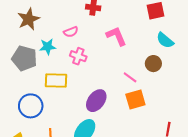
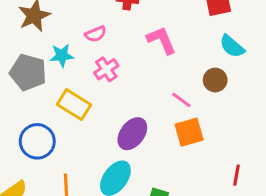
pink cross: (78, 56) -> (106, 69), turned 35
yellow rectangle: (56, 80) -> (74, 105), turned 30

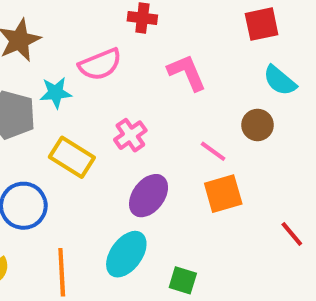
pink semicircle: (96, 34) -> (100, 64), size x1.5
pink cross: (106, 69) -> (130, 135), moved
red line: (237, 175) -> (292, 234), moved, turned -50

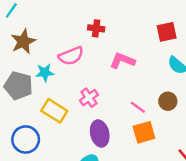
pink L-shape: (187, 72) -> (122, 61), turned -45
brown circle: (258, 125) -> (168, 101), moved
purple ellipse: (149, 196) -> (100, 133), turned -50

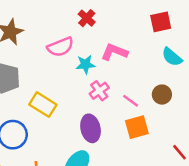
red cross: (96, 28) -> (87, 18), turned 35
cyan star: (45, 73) -> (85, 64), moved
pink cross: (89, 98) -> (99, 91), moved

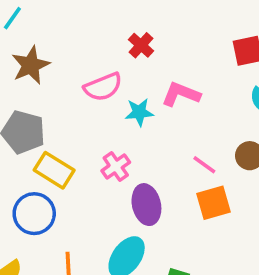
pink cross: (99, 91) -> (116, 167), moved
yellow rectangle: (43, 105) -> (54, 170), moved

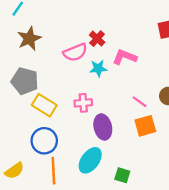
red cross: (141, 45) -> (97, 39), moved
pink cross: (116, 167) -> (83, 103), turned 30
blue circle: (34, 214) -> (44, 141), moved

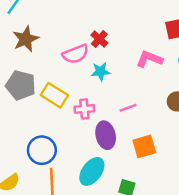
pink L-shape: (125, 57) -> (149, 59), moved
pink line: (140, 102) -> (128, 108), moved, turned -56
yellow rectangle: (44, 105) -> (54, 95), moved
orange square: (145, 126) -> (144, 146), moved

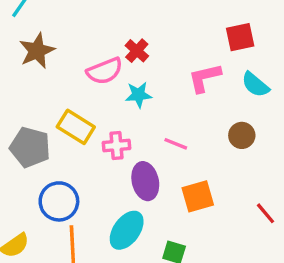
pink L-shape: (149, 59) -> (205, 78), turned -35
gray pentagon: (21, 85) -> (30, 147), moved
pink line: (128, 108) -> (176, 144), turned 42

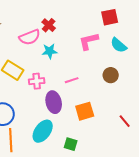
pink line: (176, 144) -> (72, 80), turned -40

